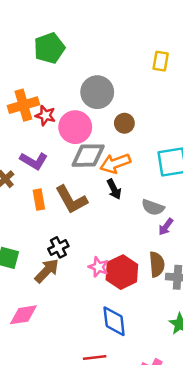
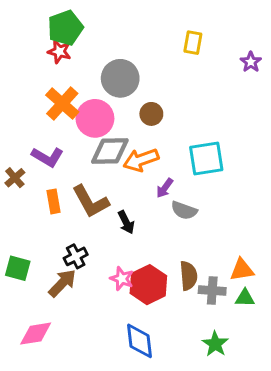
orange cross: (23, 105) -> (62, 104), moved, turned -32
red star: (45, 115) -> (59, 52), moved
black arrow: (114, 189) -> (126, 222), moved
purple arrow: (166, 227) -> (165, 188), moved

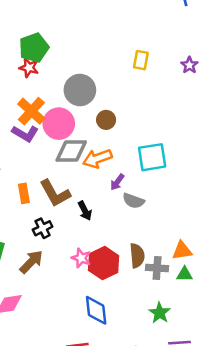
purple star: (251, 62) -> (189, 65), moved
purple L-shape: (47, 157) -> (25, 134), moved
black cross: (76, 256) -> (43, 228), moved

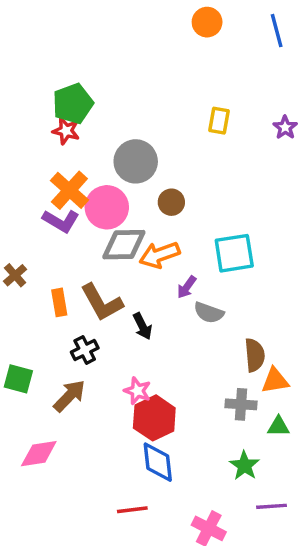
brown semicircle: (137, 256) -> (255, 355), moved
red hexagon: (104, 263) -> (154, 418), moved
green triangle: (184, 274) -> (278, 426), moved

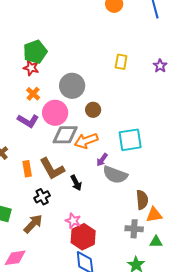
orange cross: (69, 190) -> (33, 94), moved, size x0.6
gray semicircle: (209, 313) -> (115, 175), size x1.4

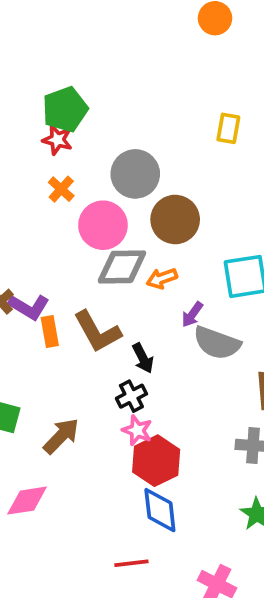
brown circle: (93, 110) -> (175, 219), size x1.6
purple L-shape: (28, 121) -> (29, 307), moved
orange arrow: (86, 141) -> (162, 278), size x0.7
black cross: (42, 197) -> (131, 396), moved

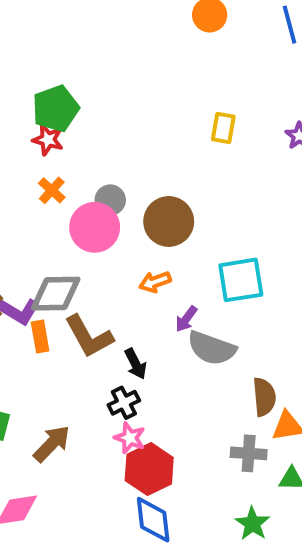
gray circle: (135, 174) -> (110, 200), moved, size x0.6
gray diamond: (122, 267) -> (56, 294), moved

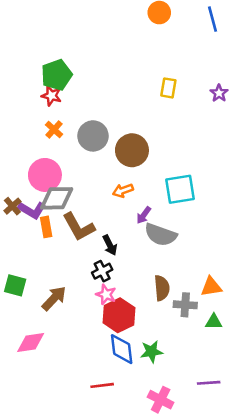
gray circle: (110, 200) -> (93, 136), size x1.5
pink circle: (95, 227) -> (45, 175), moved
brown semicircle: (264, 397) -> (162, 288), moved
green star: (253, 524) -> (151, 352), moved, turned 30

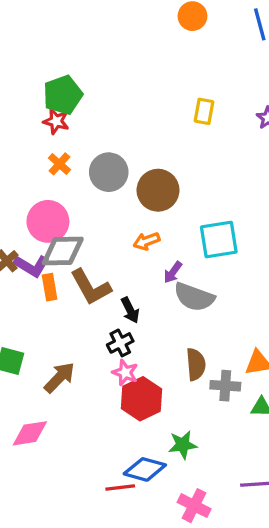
blue diamond: (122, 349) -> (145, 469), moved, turned -68

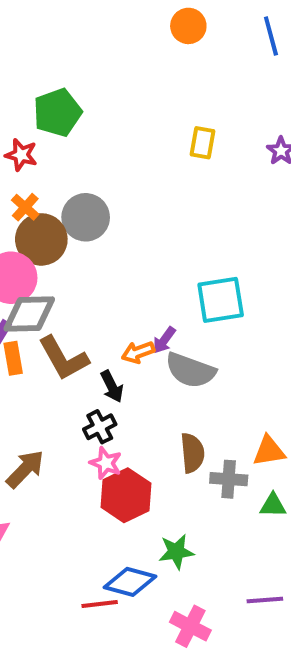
green pentagon: (63, 95) -> (57, 113), moved
brown circle: (158, 190) -> (41, 239), moved
orange arrow: (146, 241) -> (138, 352), moved

